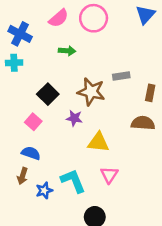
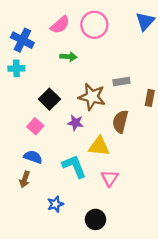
brown semicircle: (143, 123) -> (120, 122), moved, turned -80
cyan L-shape: (73, 181) -> (74, 166), moved
blue star: (44, 190) -> (55, 204), moved

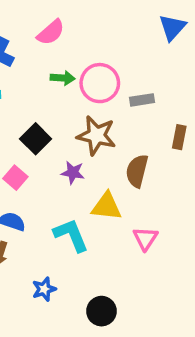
pink circle: (94, 25) -> (100, 83), moved
gray rectangle: (121, 81) -> (142, 100), moved
pink triangle: (110, 178) -> (145, 238), moved

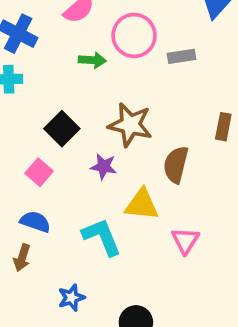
pink circle: (100, 83) -> (134, 35), moved
gray rectangle: (142, 100) -> (182, 56), moved

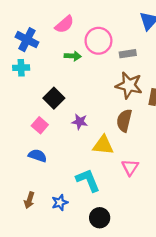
brown star: (130, 125) -> (129, 85), moved
cyan L-shape: (102, 237) -> (88, 180), moved
brown arrow: (22, 258) -> (29, 200), moved

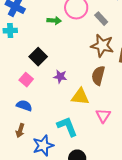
gray rectangle: (128, 54) -> (101, 19), turned 56
brown arrow: (29, 200) -> (20, 131), moved
blue star: (60, 203) -> (43, 146), size x1.5

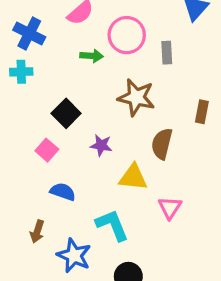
gray rectangle: (101, 19) -> (167, 53), turned 40
brown star: (102, 46) -> (136, 97), moved
blue semicircle: (24, 106) -> (63, 192), moved
blue star: (43, 146) -> (74, 256), turned -30

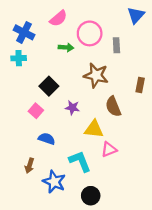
brown semicircle: (162, 144) -> (113, 107), turned -36
pink triangle: (170, 208) -> (109, 149), moved, turned 35

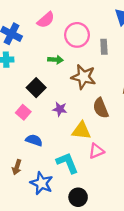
green arrow: (66, 47) -> (56, 60), moved

